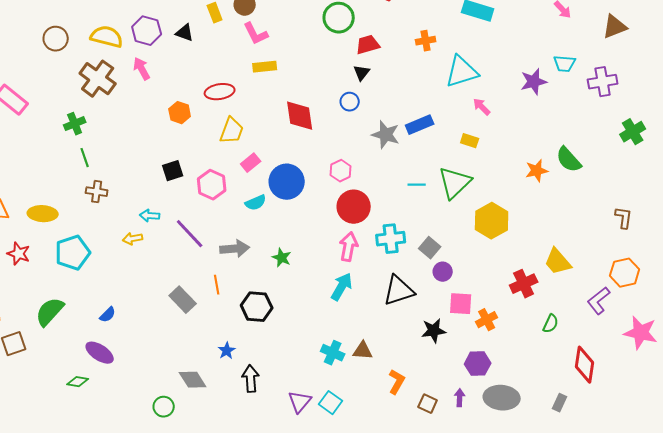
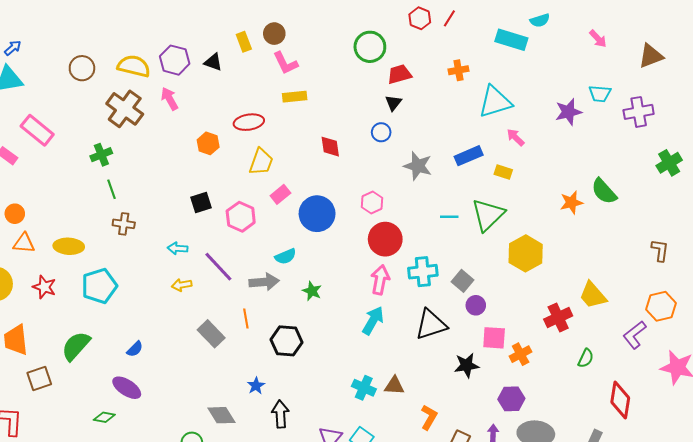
red diamond: (300, 116) -> (330, 147), size x0.7
blue rectangle: (420, 125) -> (469, 156), moved
cyan semicircle: (256, 203) -> (285, 256), moved
yellow arrow: (133, 239) -> (182, 285), moved

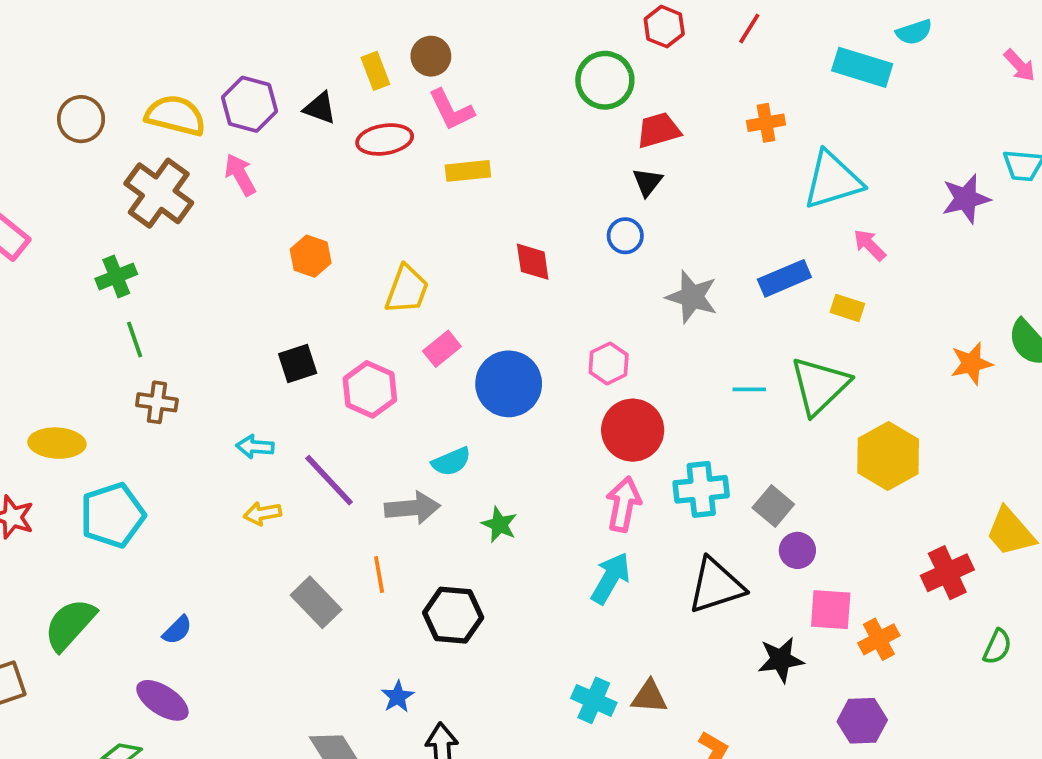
red hexagon: (420, 18) -> (664, 27), moved
red ellipse: (249, 122) -> (385, 139), moved

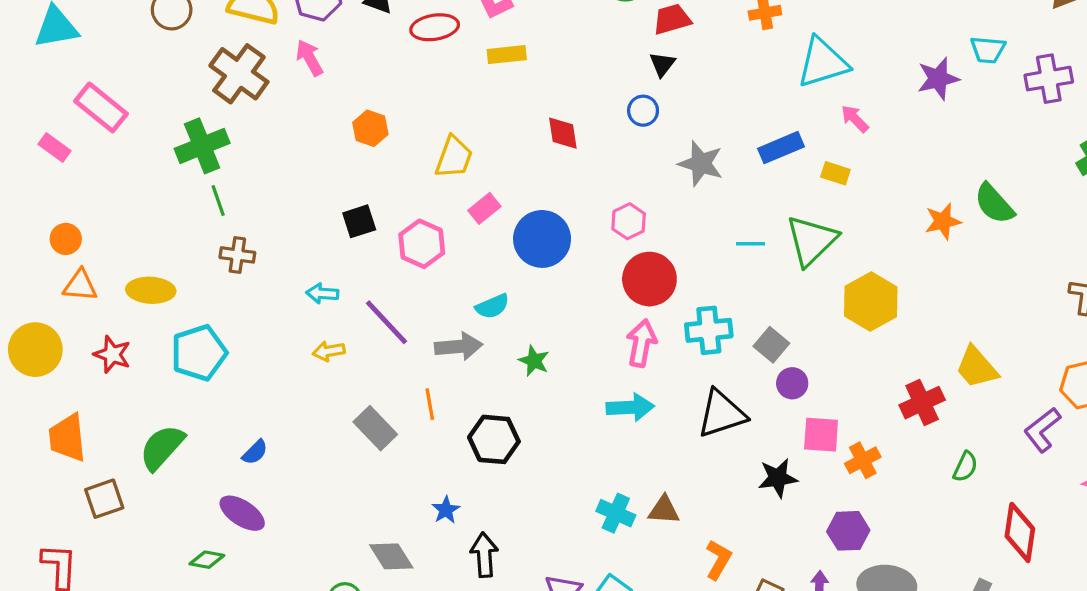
green cross: (116, 276) -> (202, 146), size x1.5
cyan arrow: (610, 578) -> (630, 407), turned 57

